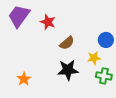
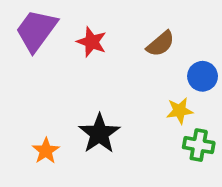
brown semicircle: (67, 43) -> (160, 44), moved
black star: (68, 70) -> (99, 134), moved, turned -30

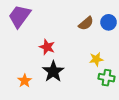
red star: (92, 42) -> (47, 47), moved
blue circle: (203, 76) -> (109, 22), moved

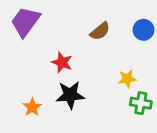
brown semicircle: (86, 23) -> (100, 31), moved
black star: (53, 71) -> (70, 95), turned 30

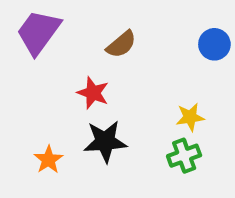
brown semicircle: (100, 31) -> (121, 44), moved
green cross: (141, 103) -> (184, 156), moved, turned -30

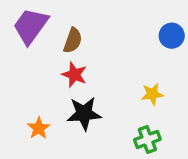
brown semicircle: (121, 44) -> (73, 41), moved, turned -30
green cross: (184, 156) -> (147, 140), moved

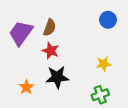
purple trapezoid: (31, 26) -> (21, 33), moved
blue circle: (172, 36) -> (108, 20), moved

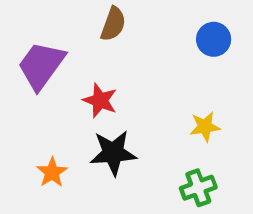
brown semicircle: (50, 28) -> (113, 24), moved

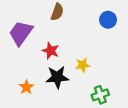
yellow star: (205, 127) -> (83, 65), moved

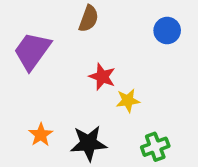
red star: (51, 51) -> (102, 77), moved
black star: (57, 77) -> (89, 143), moved

